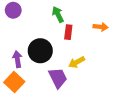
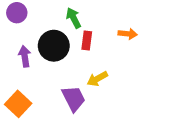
black circle: (40, 51) -> (54, 46), moved
purple arrow: (17, 59) -> (25, 56), moved

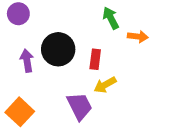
green arrow: (74, 18) -> (111, 18), moved
red rectangle: (87, 40) -> (95, 59), moved

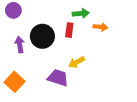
green arrow: (111, 18) -> (81, 13), turned 112
red rectangle: (95, 59) -> (69, 30), moved
purple trapezoid: (80, 106) -> (58, 78), turned -45

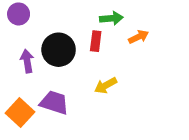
orange arrow: (100, 27) -> (139, 37), turned -32
purple trapezoid: (58, 78) -> (54, 103), moved

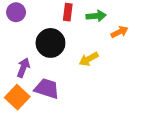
red rectangle: (96, 41) -> (68, 12), moved
purple arrow: (27, 61) -> (23, 68), moved, turned 30
yellow arrow: (106, 85) -> (89, 59), moved

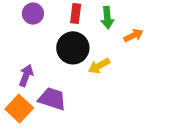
purple circle: (16, 12) -> (33, 14), moved
green arrow: (96, 16) -> (107, 18), turned 90
black circle: (50, 43) -> (73, 48), moved

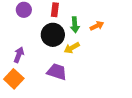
green arrow: (107, 18) -> (75, 25), moved
purple trapezoid: (52, 99) -> (57, 72), moved

